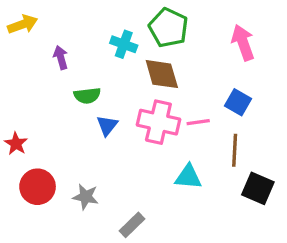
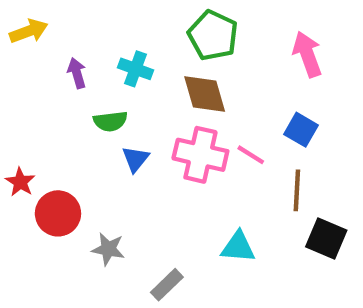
cyan cross: (124, 44) -> (135, 69), moved
pink line: (198, 122) -> (251, 155), turned 40
cyan triangle: (188, 177) -> (238, 247), moved
red circle: (38, 187) -> (58, 213), moved

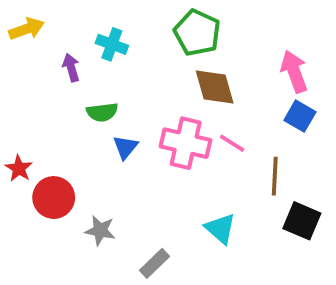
pink arrow: (307, 54) -> (294, 71), moved
cyan cross: (135, 69) -> (112, 44), moved
brown diamond: (205, 94) -> (215, 87), moved
blue square: (301, 130) -> (300, 116), moved
cyan triangle: (238, 247) -> (220, 229), turned 36

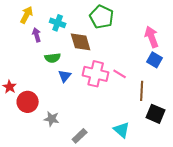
yellow arrow: (27, 29) -> (27, 15), moved, turned -42
brown diamond: (215, 87) -> (81, 42), moved
cyan triangle: (220, 229) -> (122, 130), moved

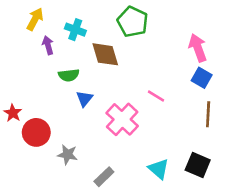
pink cross: (96, 74) -> (122, 119), moved, turned 30
brown line: (142, 91) -> (208, 114), moved
black square: (156, 114) -> (198, 165), moved

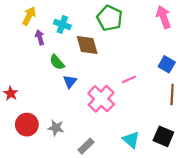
pink arrow: (198, 48) -> (163, 17), moved
green semicircle: (69, 75) -> (57, 62), turned 56
pink line: (156, 96) -> (129, 79), turned -56
red circle: (36, 132) -> (27, 125), moved

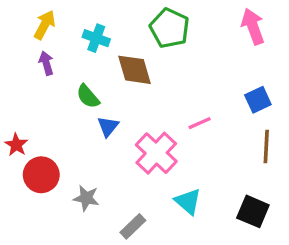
purple arrow: (40, 37) -> (46, 63), moved
blue square: (167, 64) -> (258, 100), turned 35
red circle: (27, 125) -> (41, 175), moved
cyan triangle: (131, 140) -> (188, 201), moved

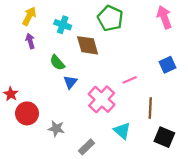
brown line: (266, 146) -> (150, 108), moved

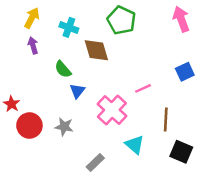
gray star: (56, 129) -> (64, 127), moved

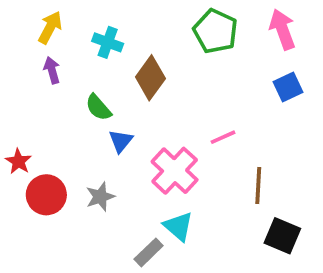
green pentagon: (121, 20) -> (215, 31), moved
brown diamond: (96, 50) -> (150, 78), turned 52
blue square: (185, 72) -> (288, 87), moved
gray star: (64, 127) -> (100, 197), turned -30
cyan triangle: (135, 145) -> (178, 226), moved

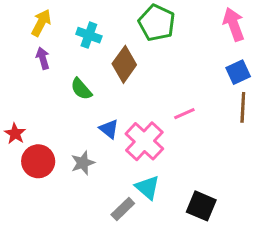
green pentagon: (215, 31) -> (157, 23), moved
blue triangle: (121, 141) -> (109, 129), moved, turned -30
brown line: (258, 186) -> (243, 107), moved
black square: (282, 236) -> (201, 206), moved

